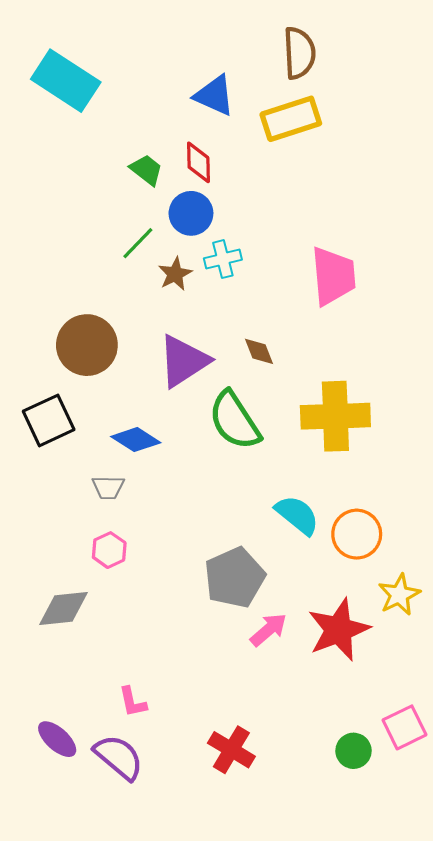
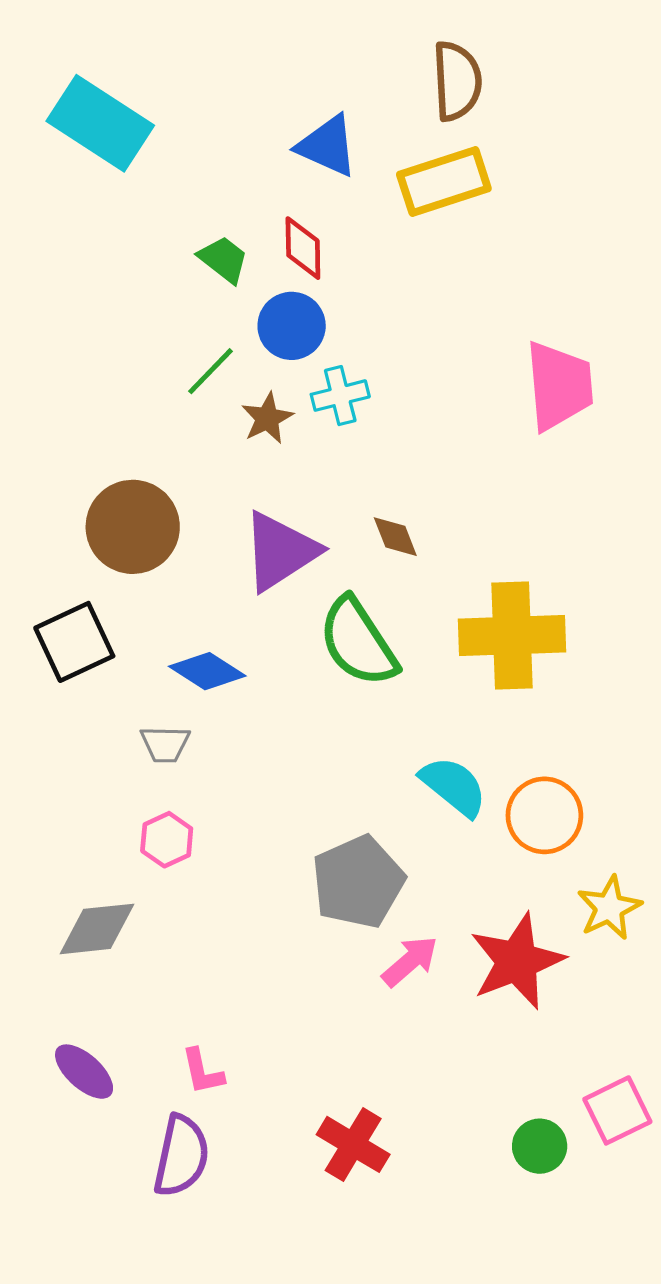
pink trapezoid: (333, 276) -> (559, 386), moved
purple ellipse: (57, 739) -> (84, 1072), moved
purple semicircle: (119, 757) -> (181, 1156), turned 62

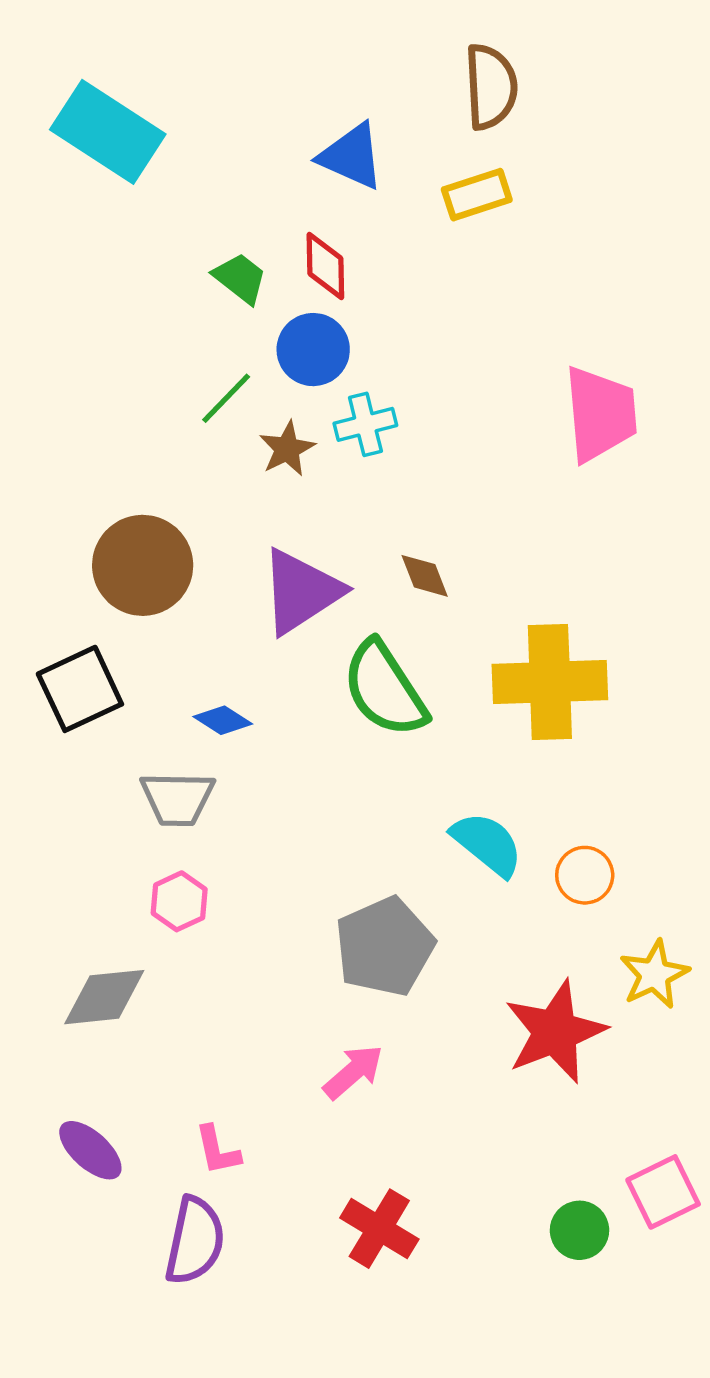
yellow rectangle: (444, 182) -> (477, 195), size x0.7
blue diamond: (207, 671) -> (223, 720), size x0.7
gray trapezoid: (165, 744) -> (177, 799), size x1.4
orange circle: (544, 815) -> (585, 875), size x0.7
pink arrow: (410, 961) -> (353, 1072), moved

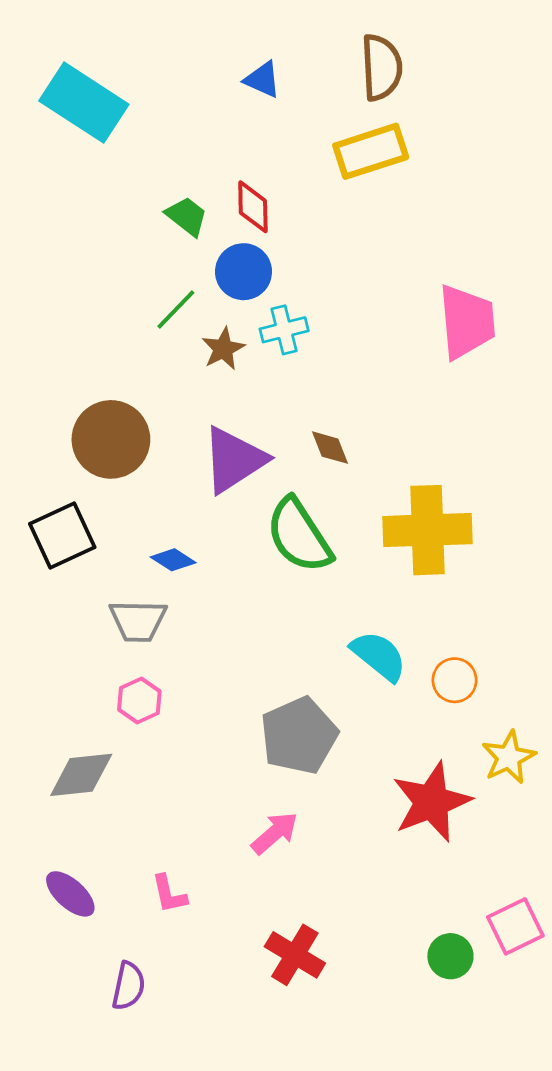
blue triangle: (351, 156) -> (262, 80), moved, size x0.7
yellow rectangle: (477, 195) -> (371, 151), size x1.4
purple semicircle: (195, 1241) -> (129, 986), moved, size x0.7

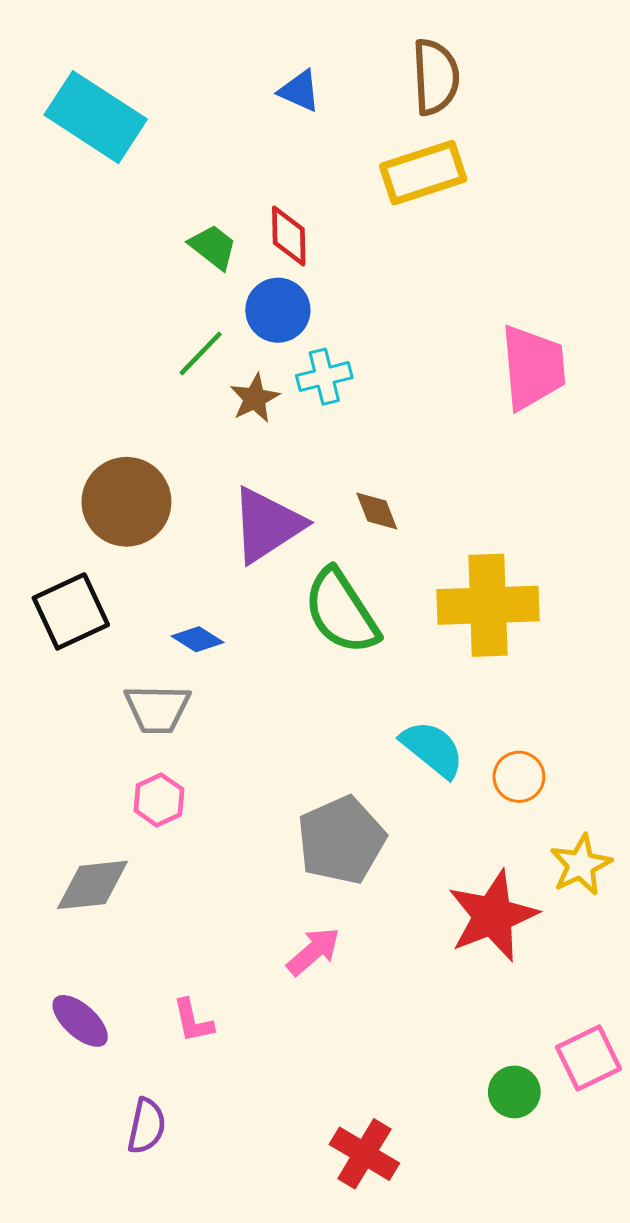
red cross: (295, 955) -> (364, 1154), moved

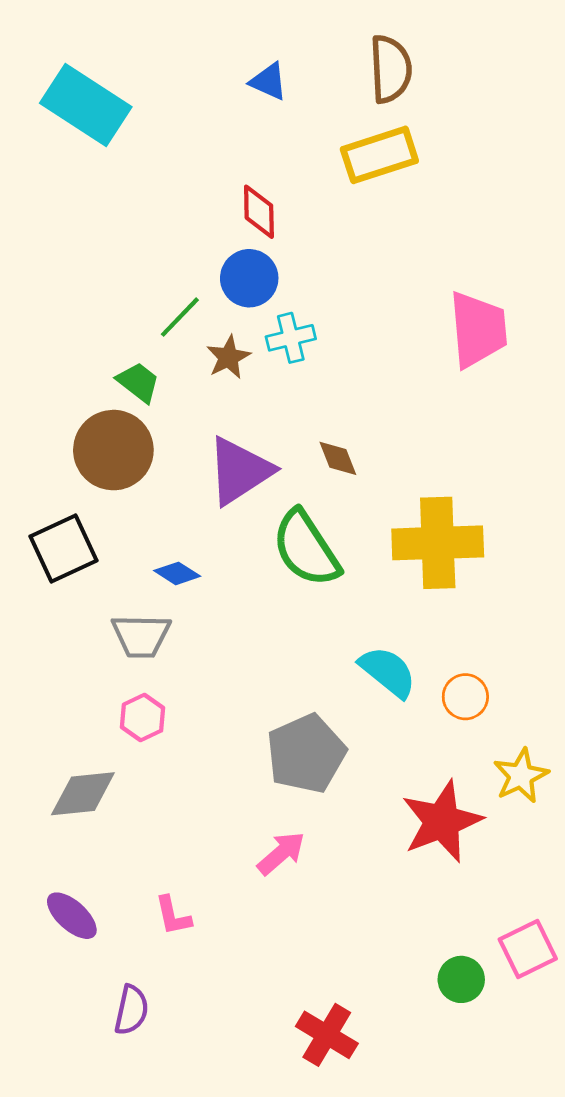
green trapezoid: (213, 247) -> (138, 382), moved

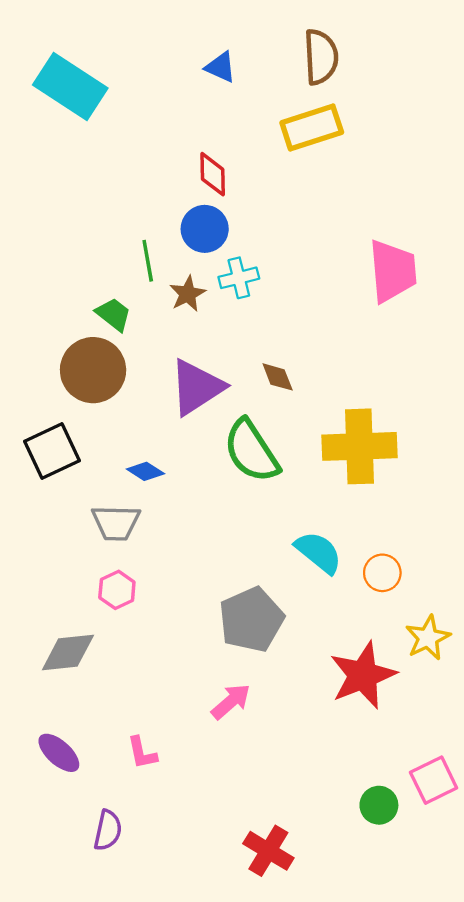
green line: (180, 317) -> (148, 261), turned -54

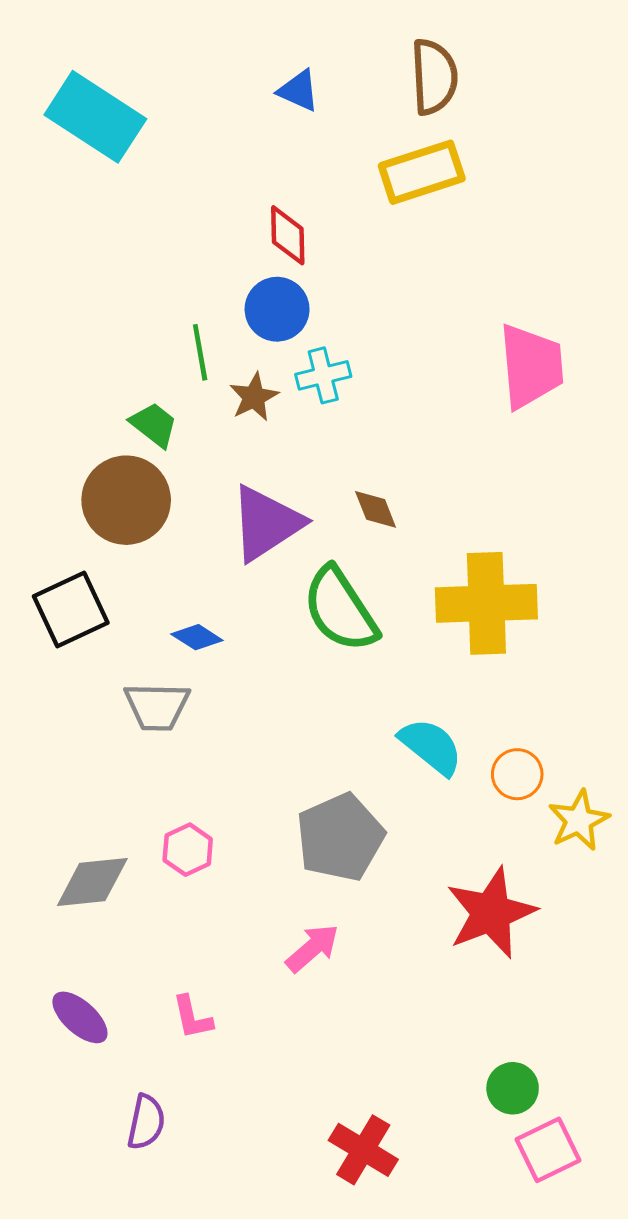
pink hexagon: (117, 590) -> (188, 850), moved
yellow star: (428, 638) -> (579, 820), moved
pink square: (434, 780) -> (548, 1150), moved

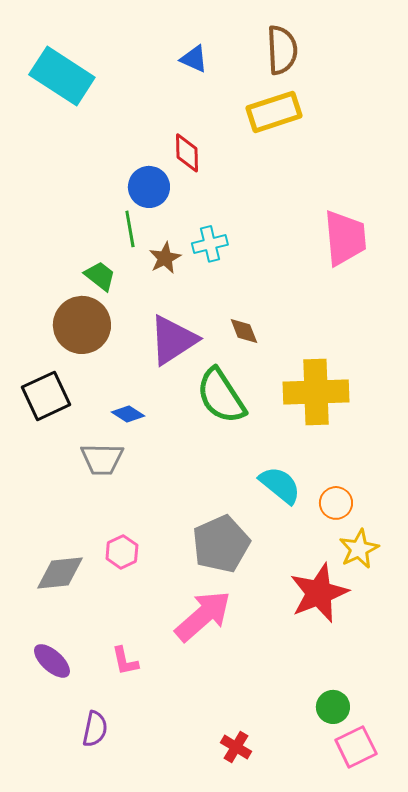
blue circle: (277, 309) -> (149, 187), moved
yellow star: (579, 820) -> (359, 549), moved
pink arrow: (312, 948) -> (203, 616), size x1.6
red cross: (363, 1150) -> (236, 747), size x0.7

